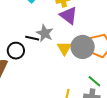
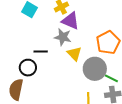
gray star: (45, 33) -> (63, 37), moved
gray circle: (83, 47) -> (95, 69), moved

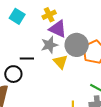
gray star: (63, 37) -> (49, 45), turned -30
gray circle: (95, 69) -> (77, 45), moved

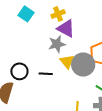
gray circle: (77, 45) -> (83, 65), moved
black line: (27, 58) -> (46, 74), moved

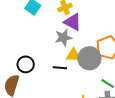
yellow triangle: (67, 61) -> (73, 55), turned -49
black line: (46, 74) -> (60, 68), moved

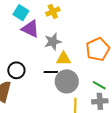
purple triangle: (73, 22) -> (30, 29), moved
gray circle: (89, 58) -> (67, 81), moved

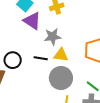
black line: (51, 72) -> (41, 58), moved

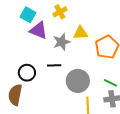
yellow triangle: (61, 55) -> (80, 33), moved

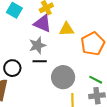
purple triangle: (39, 30) -> (42, 23), moved
gray star: (62, 42) -> (37, 45), moved

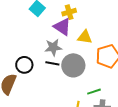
gray circle: (63, 77) -> (73, 65), moved
green line: (96, 80) -> (94, 92), moved, turned -56

